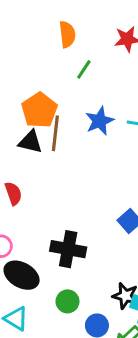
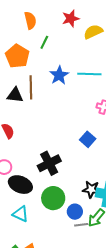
orange pentagon: (39, 110) -> (17, 56), moved
black cross: (68, 249) -> (49, 163), turned -30
green circle: (67, 301) -> (53, 198), size x1.5

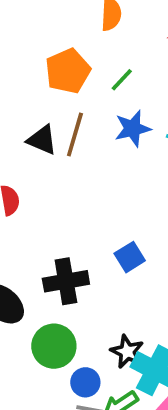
green line: (44, 42) -> (122, 80), moved
blue square: (88, 139) -> (130, 257), moved

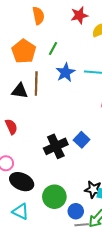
black cross: (66, 281) -> (56, 146), moved

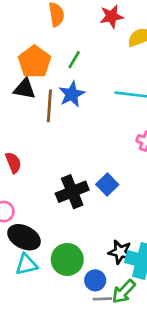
blue star: (65, 72) -> (72, 94), moved
black triangle: (20, 91) -> (25, 89), moved
cyan triangle: (21, 211) -> (26, 264), moved, turned -42

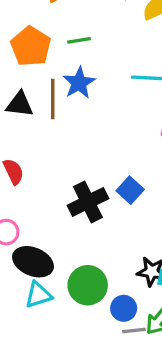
green line: (74, 60) -> (79, 40), turned 54
black triangle: (25, 89) -> (20, 104), moved

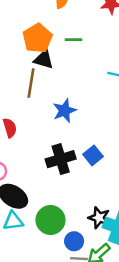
blue star: (79, 83) -> (65, 111), moved
brown line: (53, 99) -> (31, 83), moved
black triangle: (20, 104) -> (44, 59), moved

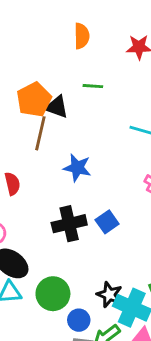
orange pentagon: (37, 38) -> (34, 100), moved
blue star: (65, 111) -> (77, 168), turned 30

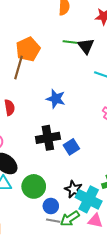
black triangle: (57, 107) -> (86, 46), moved, turned 30
brown line: (40, 133) -> (19, 68), moved
blue square: (107, 222) -> (71, 147), moved

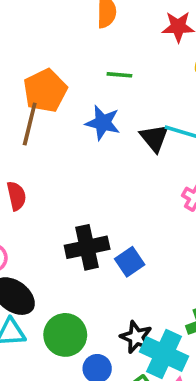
black triangle: (86, 46) -> (154, 138), moved
blue star: (56, 99) -> (103, 123), moved

